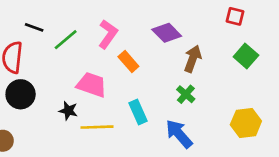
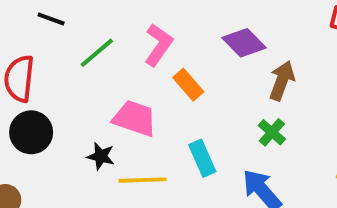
black line: (34, 27) -> (51, 19), moved

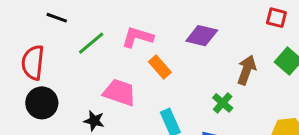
purple diamond: (244, 43) -> (202, 36), turned -32
pink L-shape: (158, 45) -> (137, 37), turned -108
brown arrow: (282, 81) -> (247, 70), moved

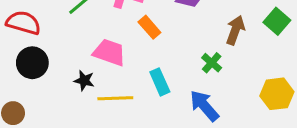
red semicircle: (33, 63) -> (23, 23), turned 100

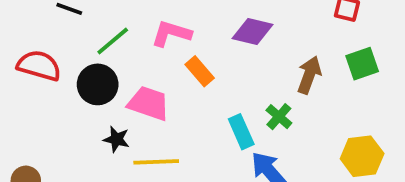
green square: (277, 21) -> (362, 64), turned 30
black circle: (32, 63) -> (98, 84), moved
cyan rectangle: (160, 82) -> (241, 132), moved

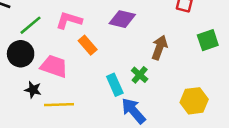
green square: (362, 64) -> (208, 40), moved

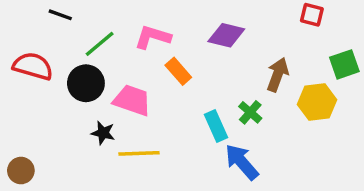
yellow hexagon: (194, 101) -> (317, 102), moved

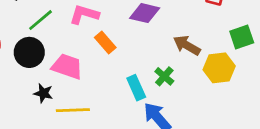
brown arrow: (278, 75) -> (187, 45), turned -80

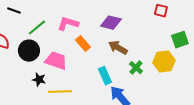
brown arrow: (187, 45) -> (118, 48), moved
green cross: (164, 76) -> (136, 68), moved

